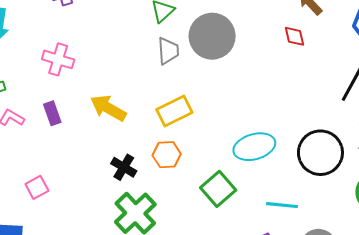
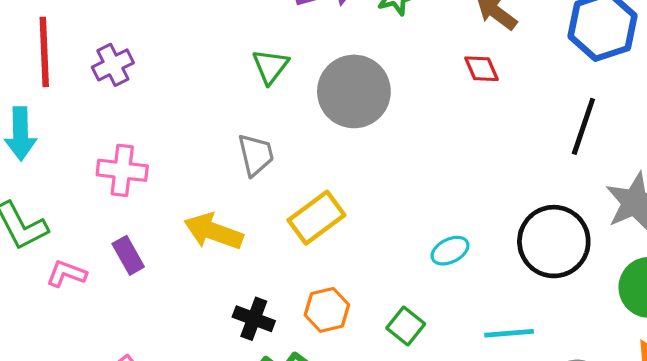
gray trapezoid: (168, 51) -> (256, 155), moved
cyan ellipse: (254, 147) -> (450, 251), size x0.6
orange hexagon: (167, 155) -> (327, 310), moved
green square: (218, 189) -> (406, 326), size x0.7

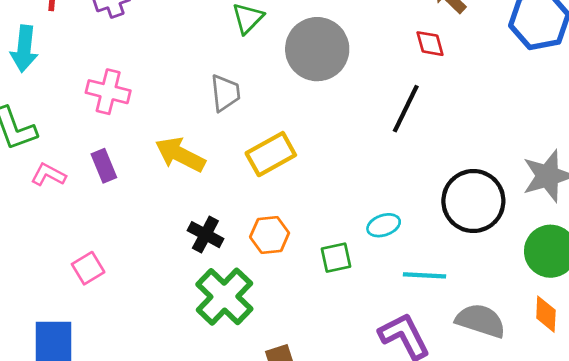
black line: (583, 126) -> (406, 109), moved
cyan ellipse: (450, 251) -> (384, 225), moved
green square: (406, 326) -> (336, 258), turned 32

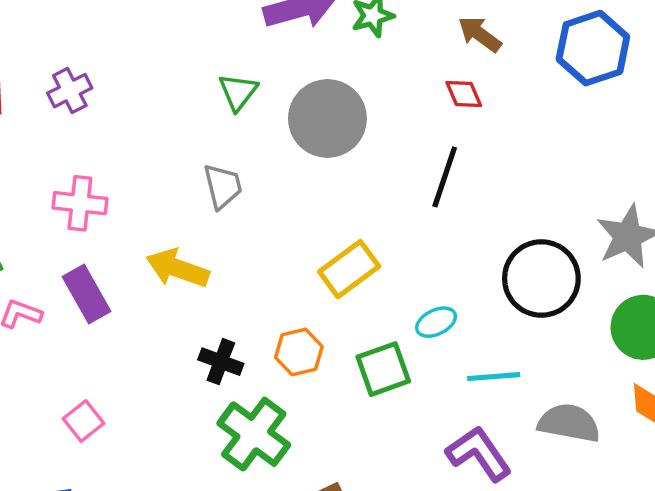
yellow rectangle: (271, 154) -> (349, 269), moved
purple rectangle: (104, 166) -> (86, 294), size x1.4
green square: (336, 258) -> (383, 369), size x1.4

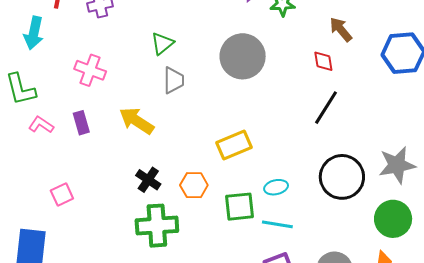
green triangle: (238, 92) -> (162, 43), moved
black line: (445, 177) -> (326, 108), moved
purple rectangle: (86, 294) -> (81, 123), size x0.7
cyan line: (494, 377) -> (277, 224), moved
green cross: (254, 434) -> (157, 226), turned 36

